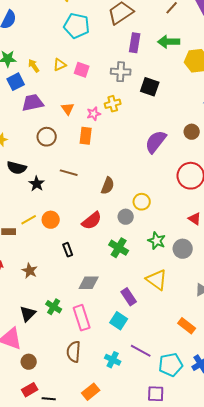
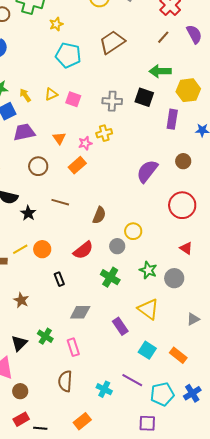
purple rectangle: (135, 43) -> (172, 119), moved
black square: (150, 87) -> (144, 97), moved
orange rectangle: (86, 136) -> (77, 165), turned 42
pink rectangle: (82, 318) -> (73, 347), size x0.7
cyan square: (119, 321) -> (147, 350), moved

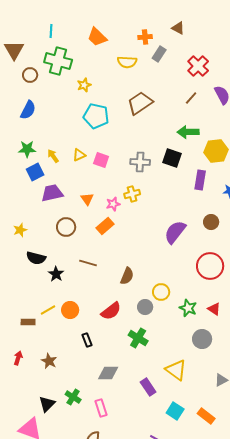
green star: (148, 270) -> (188, 308), moved

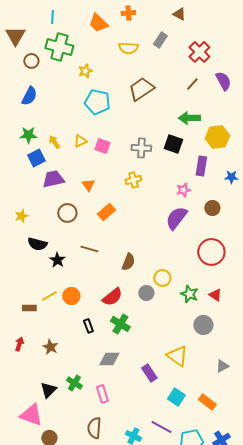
orange cross: (145, 37) -> (128, 13), moved
pink star: (113, 204) -> (183, 190), moved
green cross: (138, 338) -> (120, 324), moved

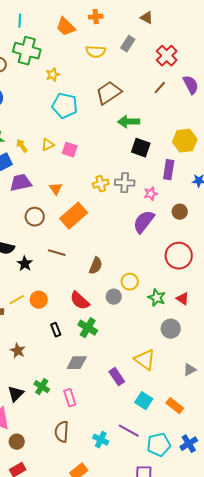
green arrow: (189, 118) -> (129, 122), moved
gray cross: (141, 148) -> (125, 183), moved
orange rectangle: (106, 212) -> (74, 216), size x1.5
red semicircle: (112, 297) -> (80, 301), turned 80

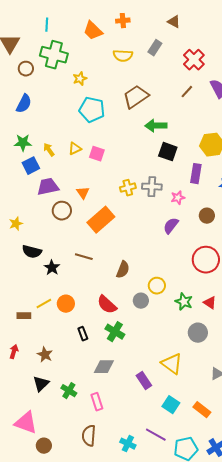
brown circle: (35, 217) -> (62, 211), moved
purple semicircle: (144, 222) -> (171, 226), size x0.7
black triangle: (16, 394) -> (41, 384), moved

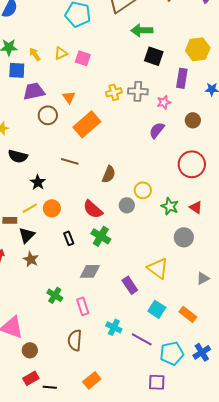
blue square: (31, 166) -> (17, 70), turned 30
black star: (52, 268) -> (38, 182), moved
black triangle: (41, 384) -> (27, 235), moved
cyan cross: (128, 444) -> (114, 327), moved

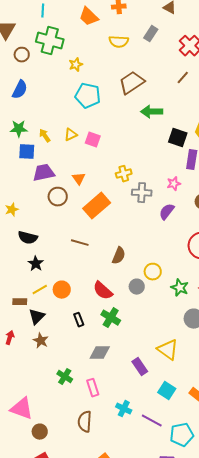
black square: (154, 56) -> (178, 138), moved
gray cross: (138, 91) -> (142, 193), moved
black star: (38, 182) -> (36, 264), moved

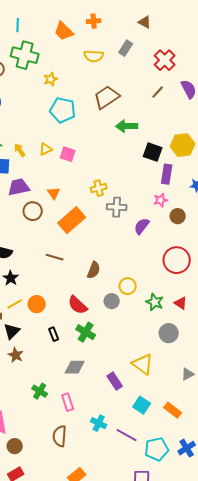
pink star: (174, 184) -> (161, 200), moved

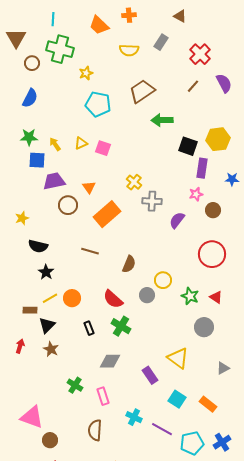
yellow cross: (99, 188) -> (134, 182), turned -35

